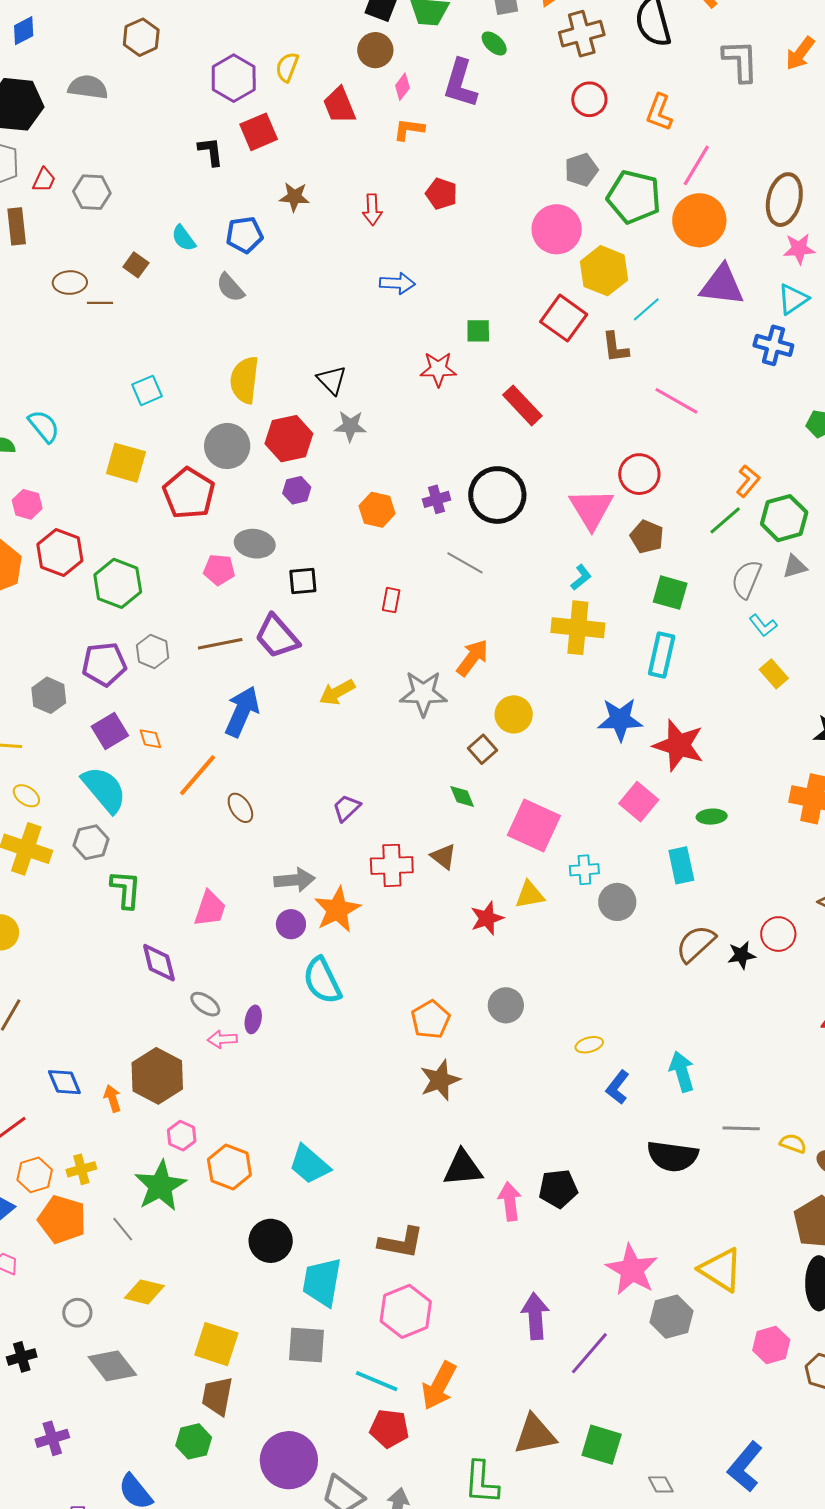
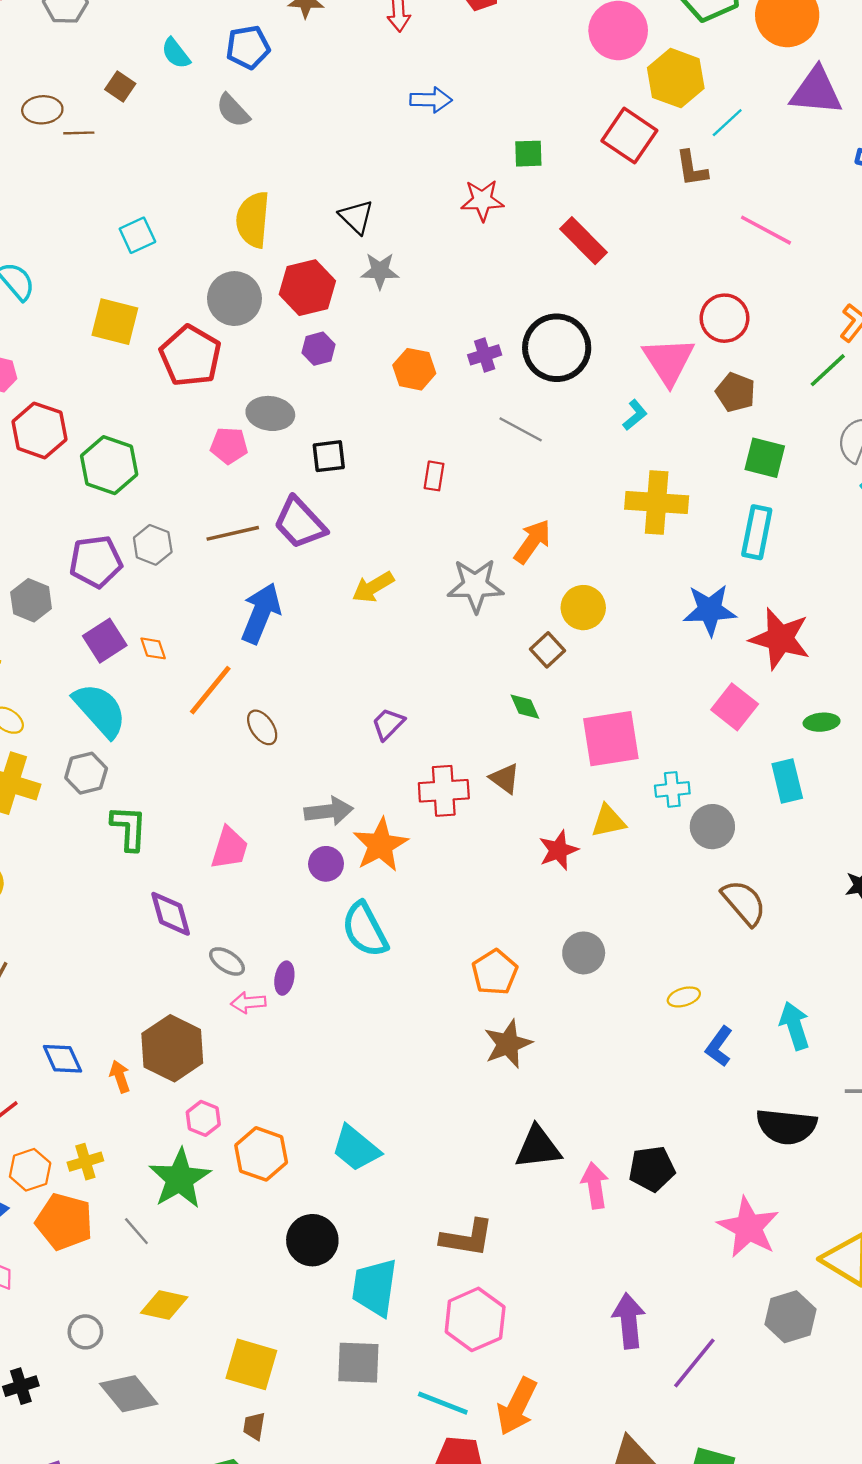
cyan L-shape: (581, 577) -> (635, 415), moved
pink square: (534, 825) -> (611, 739), turned -32
brown semicircle: (696, 944) -> (744, 903), moved, turned 93
pink star: (632, 1270) -> (748, 1227), moved
brown trapezoid: (217, 1396) -> (254, 1426), size x0.6

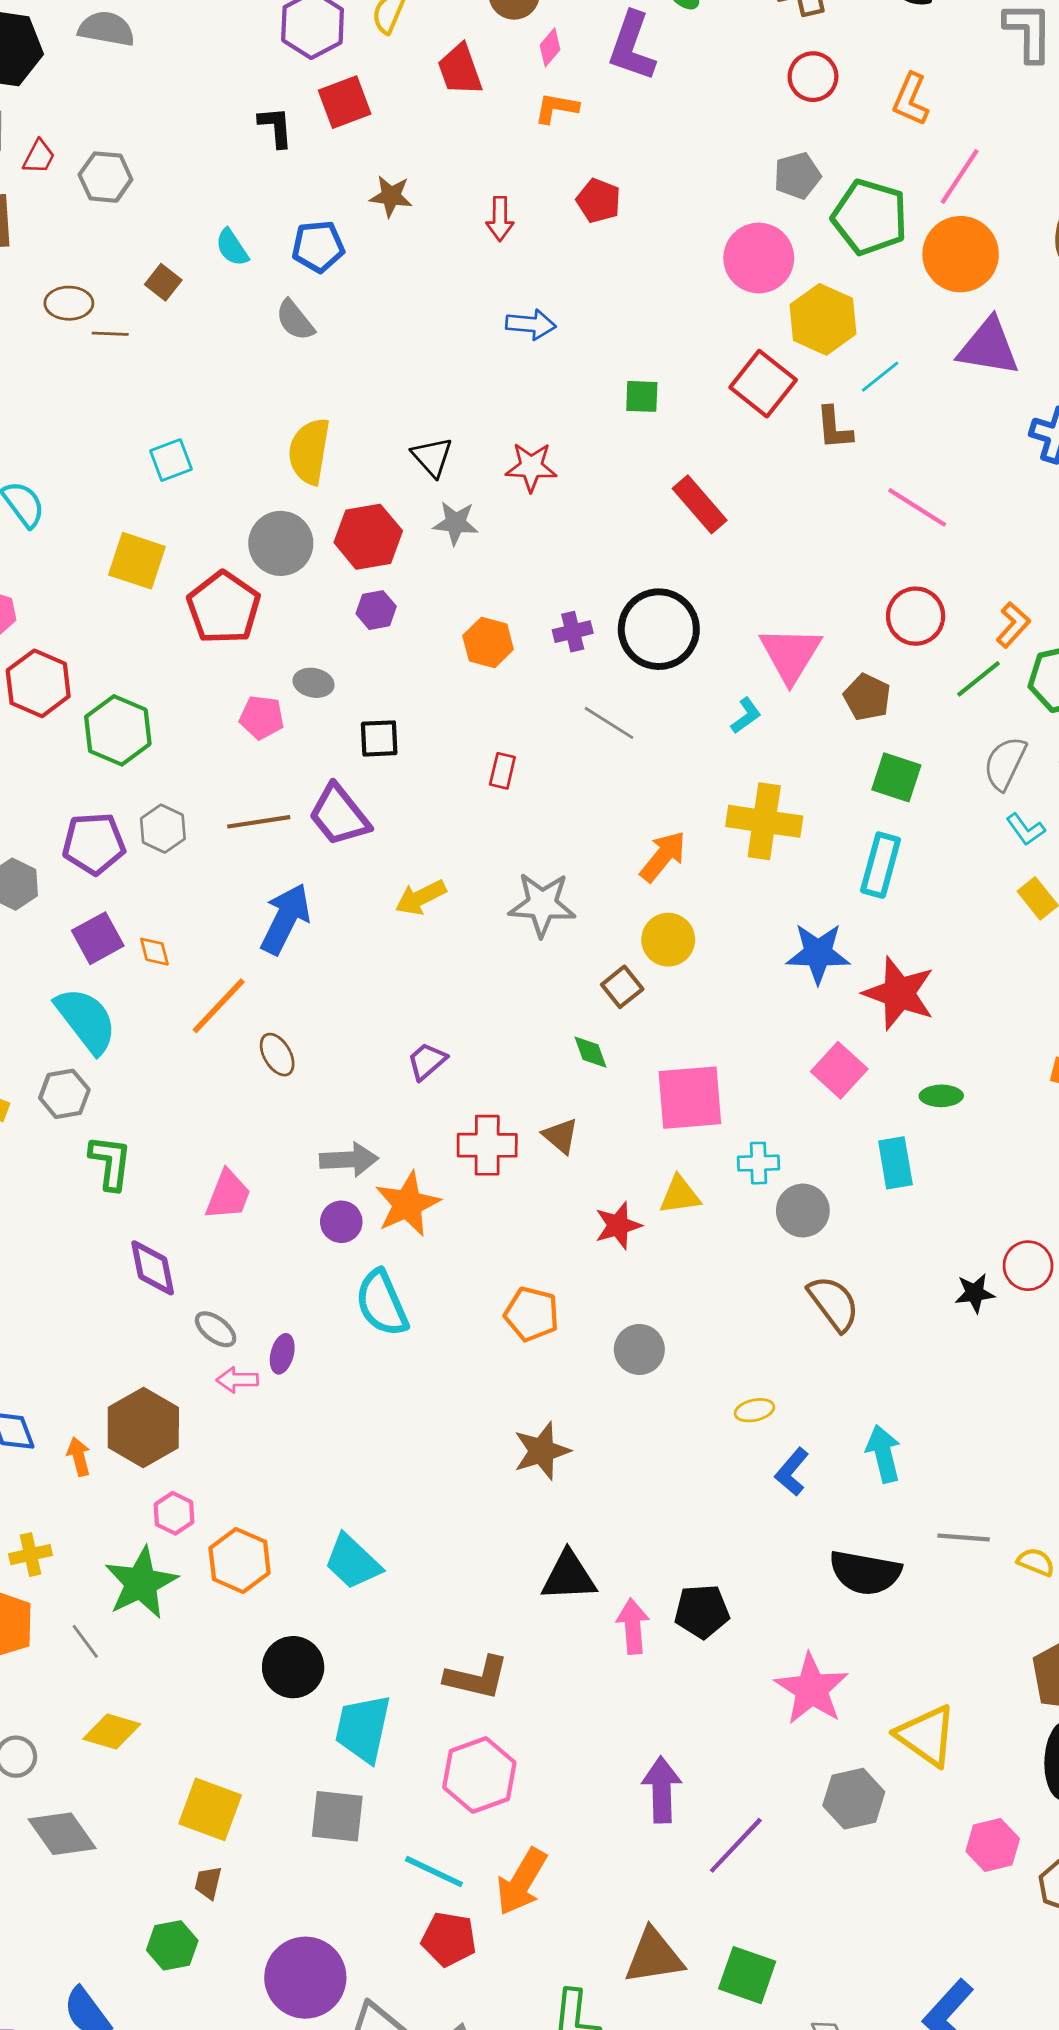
red star: (482, 200) -> (531, 467), moved
red circle: (724, 318) -> (916, 616), moved
gray ellipse: (270, 413) -> (314, 683), size x0.7
orange arrow: (532, 542) -> (663, 856), moved
orange pentagon: (495, 972) -> (532, 1314), moved, turned -30

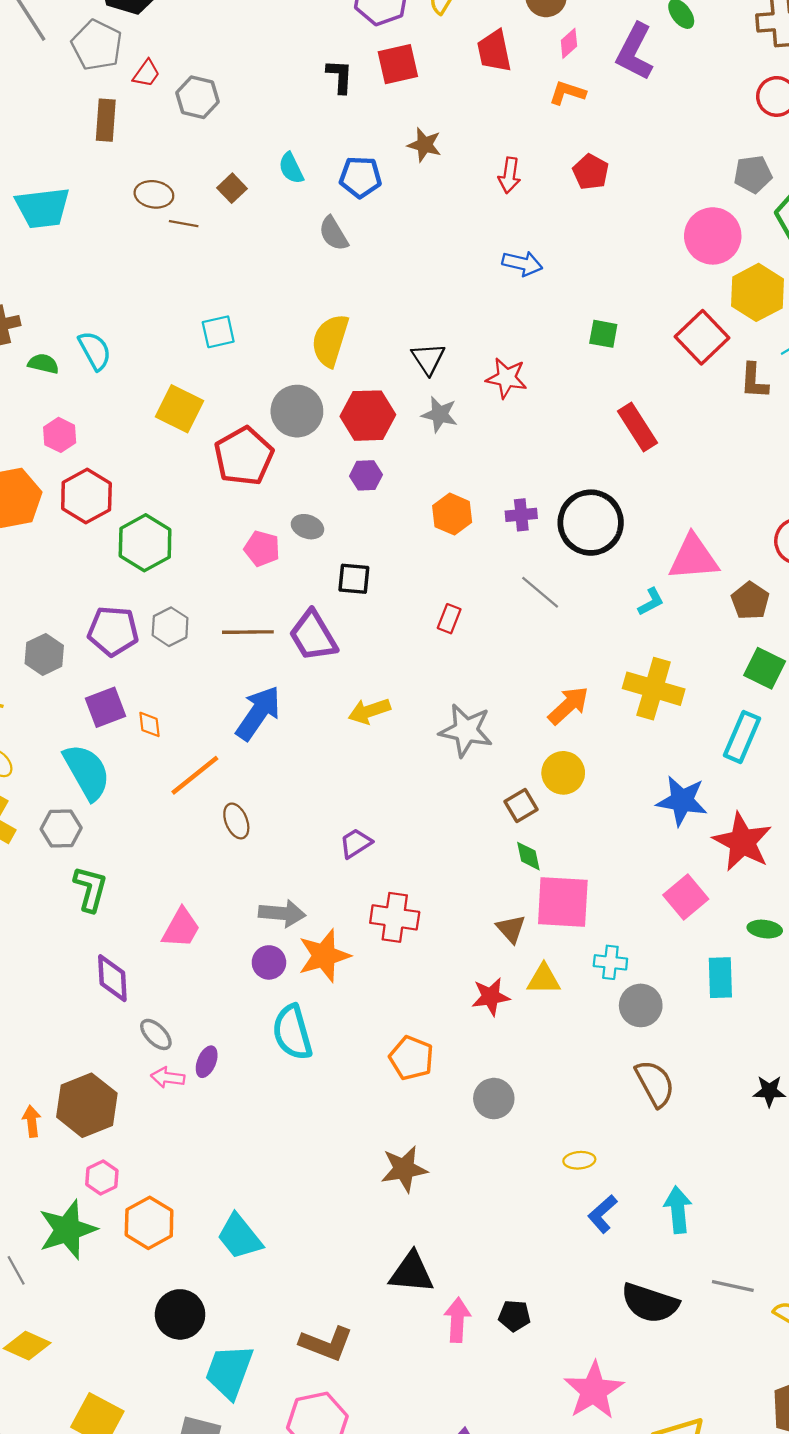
pink triangle: (790, 654) -> (693, 558), turned 46
green diamond: (591, 1052) -> (528, 856), moved
brown triangle: (560, 1136) -> (511, 929), moved
black pentagon: (702, 1611) -> (514, 1316), size x0.7

